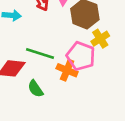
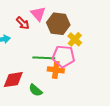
green line: (40, 53) -> (44, 58), moved

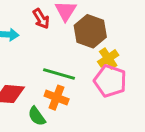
pink pentagon: (63, 56) -> (110, 81), moved
orange cross: (56, 70) -> (57, 98), moved

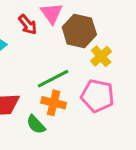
green line: (59, 74) -> (53, 79), turned -36
pink pentagon: (110, 81) -> (97, 96), moved

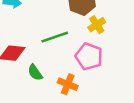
orange cross: (54, 103) -> (68, 84), moved

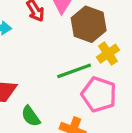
green line: (55, 37) -> (74, 71), moved

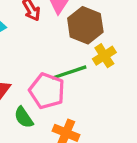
pink pentagon: (99, 94) -> (47, 91), moved

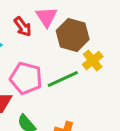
pink pentagon: (47, 91) -> (26, 78), moved

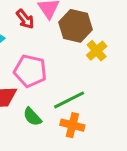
green line: (63, 79) -> (69, 100), moved

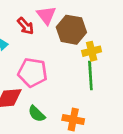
yellow cross: (97, 51) -> (92, 51), turned 30
green line: (69, 100) -> (90, 75), moved, turned -64

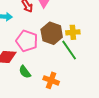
brown hexagon: (71, 30) -> (52, 33), moved
green line: (90, 75) -> (69, 50), turned -40

